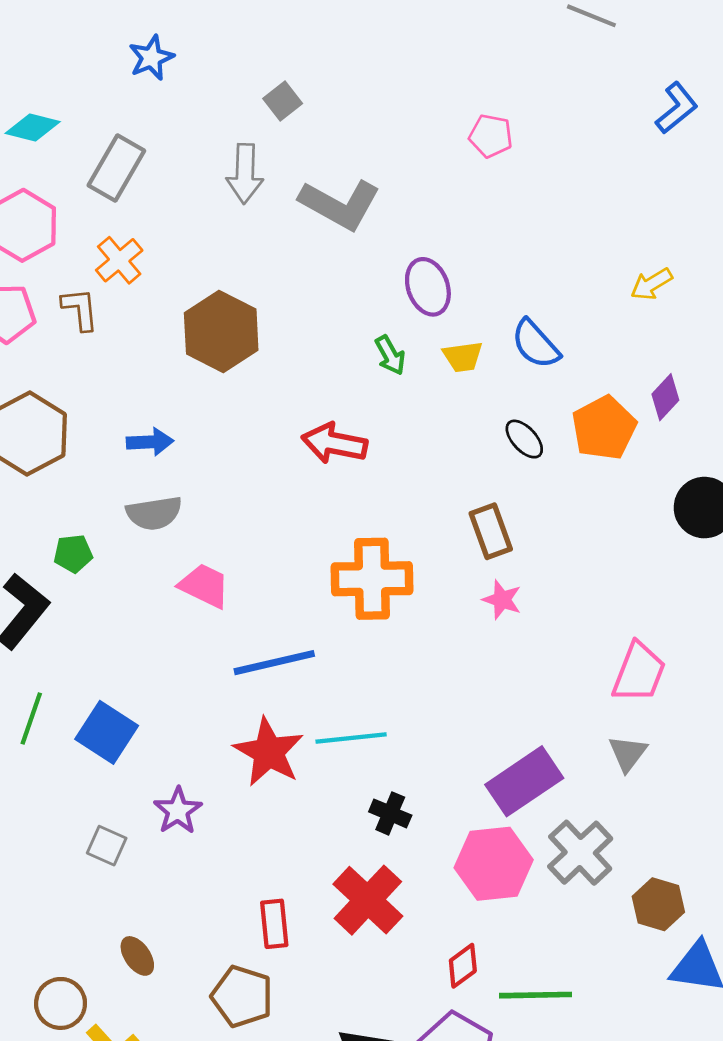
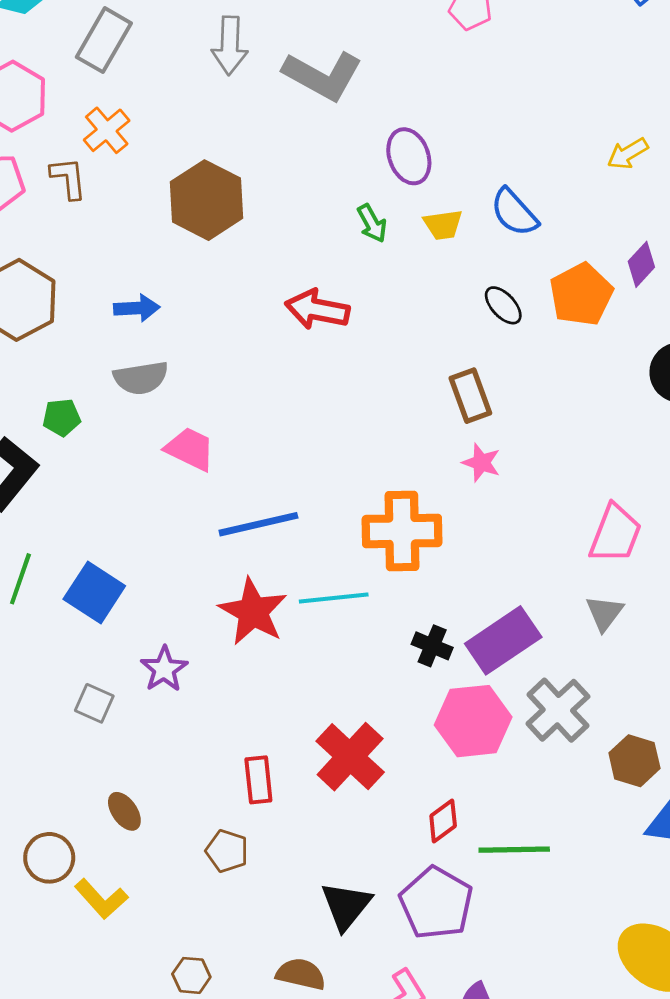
orange cross: (372, 579) -> (402, 531), moved
black cross: (390, 813) -> (432, 646), moved
brown pentagon: (242, 996) -> (227, 851), size x0.7

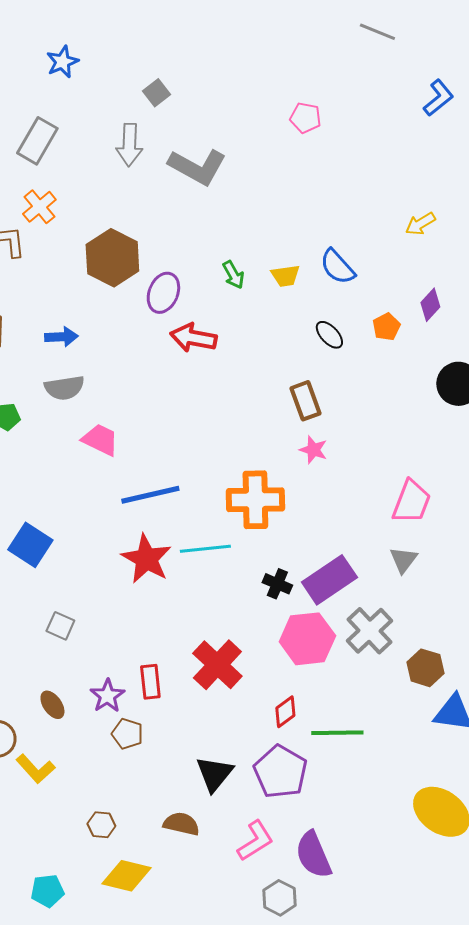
purple ellipse: (409, 156) -> (163, 293), moved, turned 42
orange pentagon: (581, 294) -> (386, 327), size x0.6
purple star: (164, 669) -> (107, 696), moved
gray square: (94, 703) -> (60, 626), moved

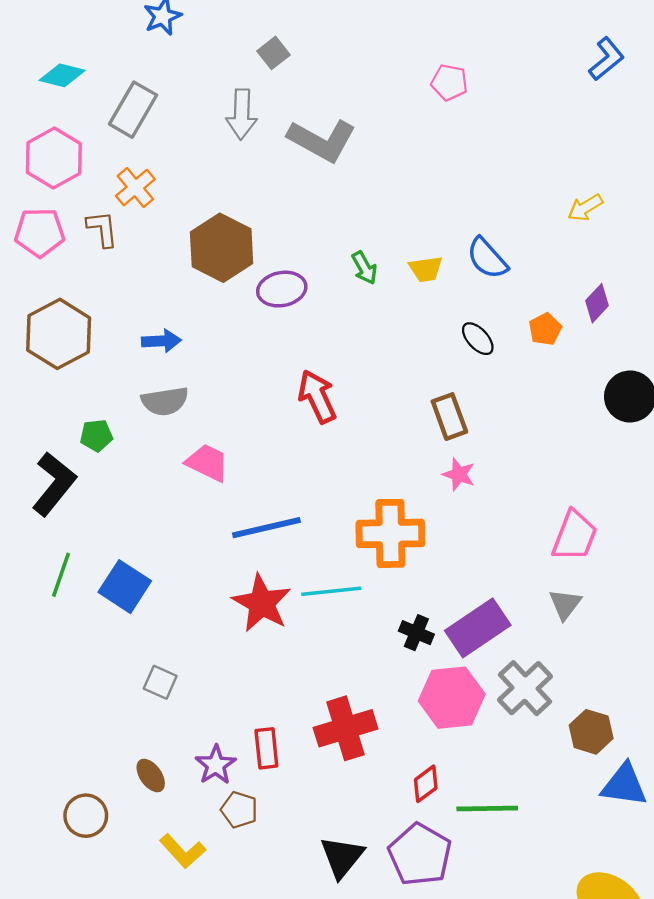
purple ellipse: (163, 293) -> (282, 289), turned 57
red arrow: (193, 338) -> (317, 396), moved, turned 54
red cross: (217, 665) -> (346, 728), turned 30
yellow L-shape: (35, 769) -> (183, 851), moved

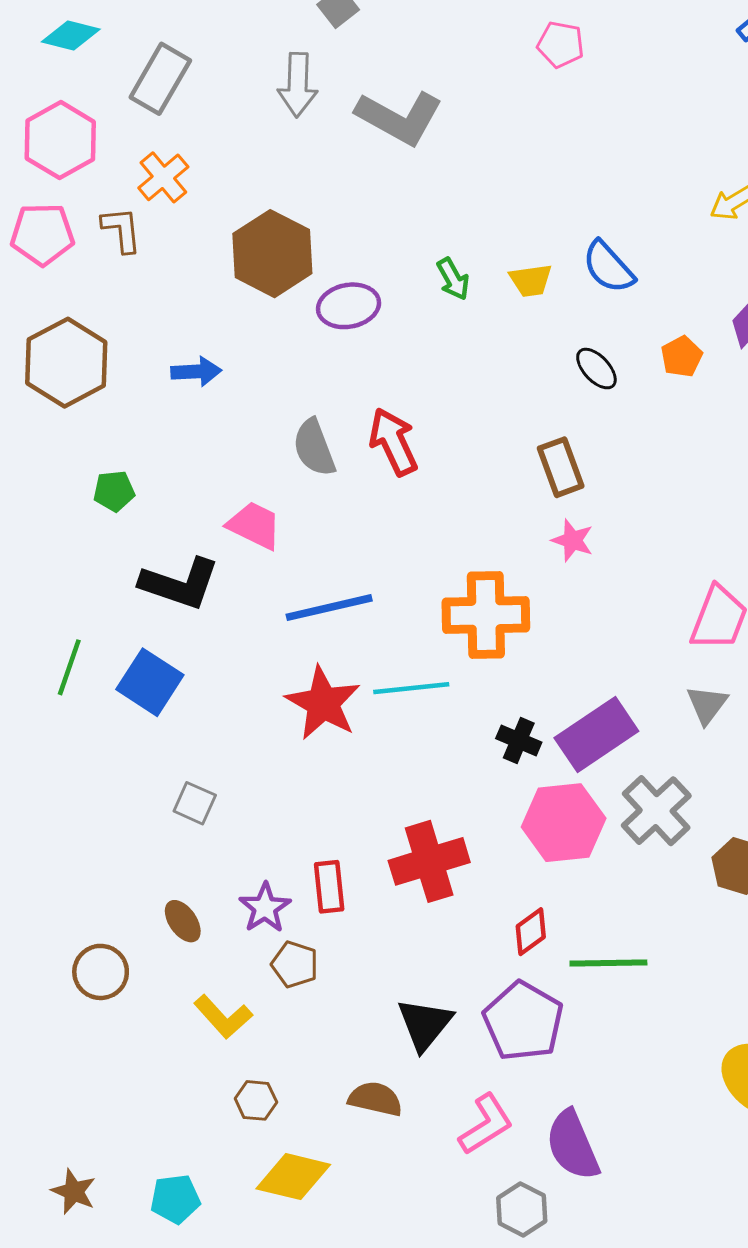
gray semicircle: (165, 401) -> (314, 448), moved, turned 78
black L-shape: (54, 484) -> (180, 584), moved, turned 70

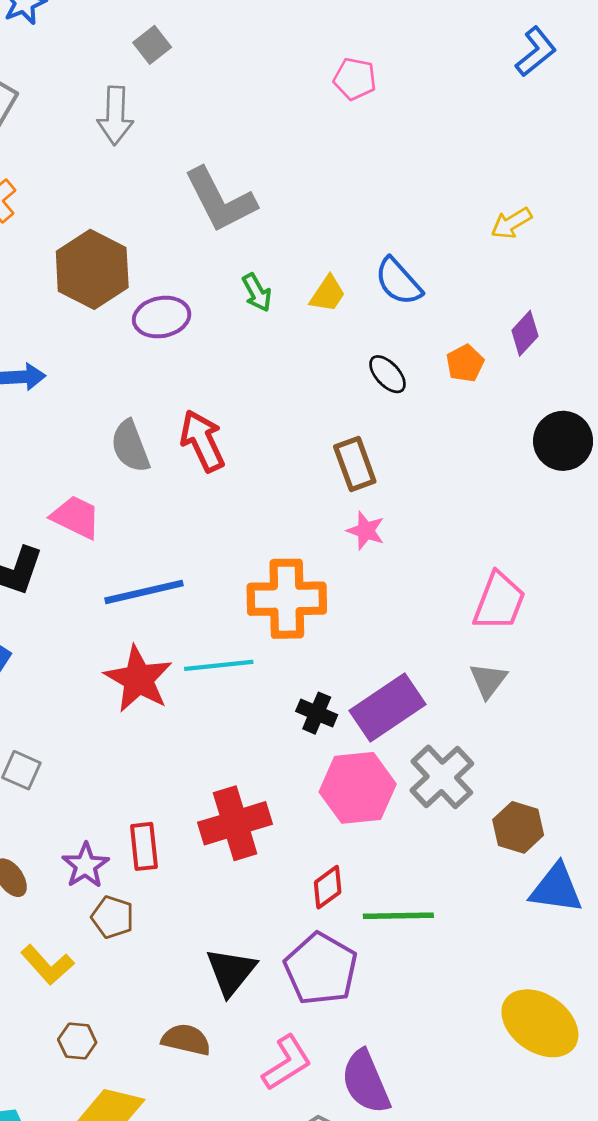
gray L-shape: (399, 118) -> (220, 200), moved, turned 34
yellow trapezoid: (531, 280) -> (328, 294), turned -48

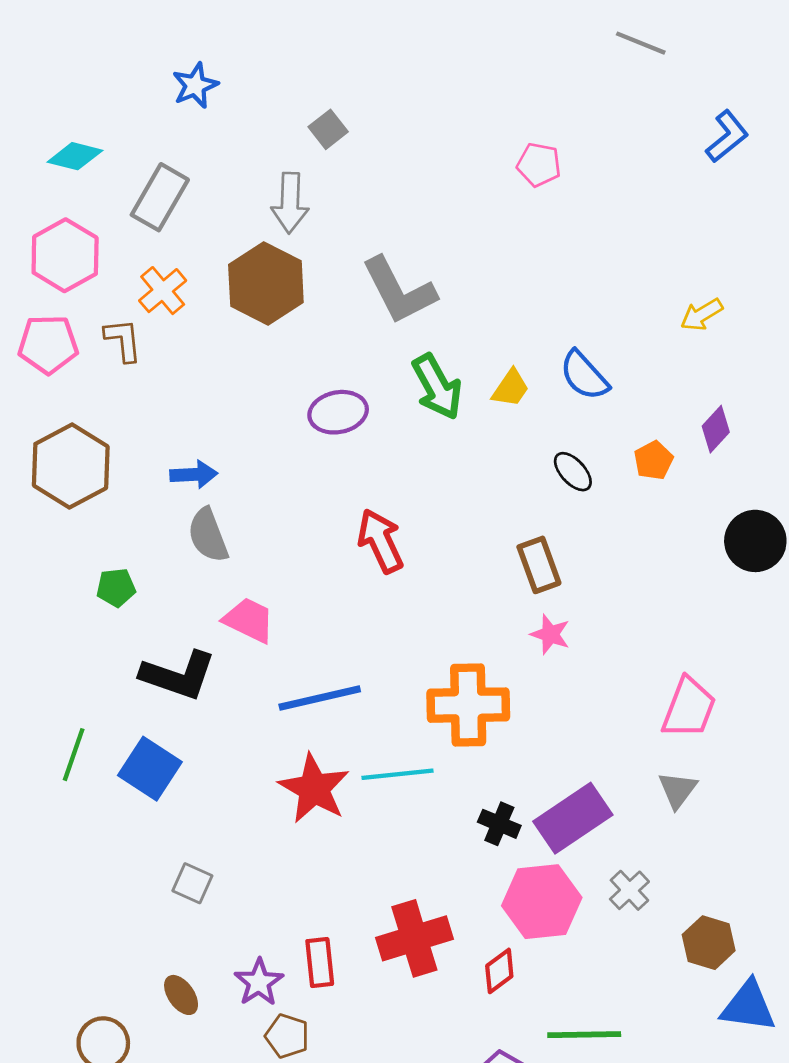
brown hexagon: (92, 269) -> (266, 283), moved
green arrow: (257, 293) -> (437, 387), size x1.6
gray semicircle: (130, 446) -> (208, 535), moved
gray cross: (442, 777) -> (629, 890), size x0.6
red diamond: (328, 887) -> (499, 971), moved

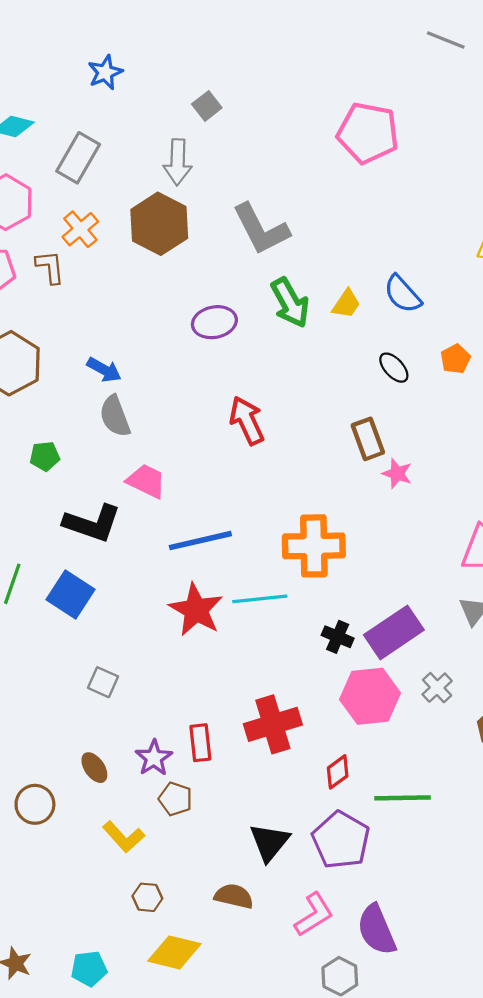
pink pentagon: (539, 165) -> (368, 133), size x1.8
blue arrow: (194, 474) -> (104, 370), turned 32
pink star: (550, 634) -> (397, 474), moved
red diamond: (499, 971) -> (338, 772), moved

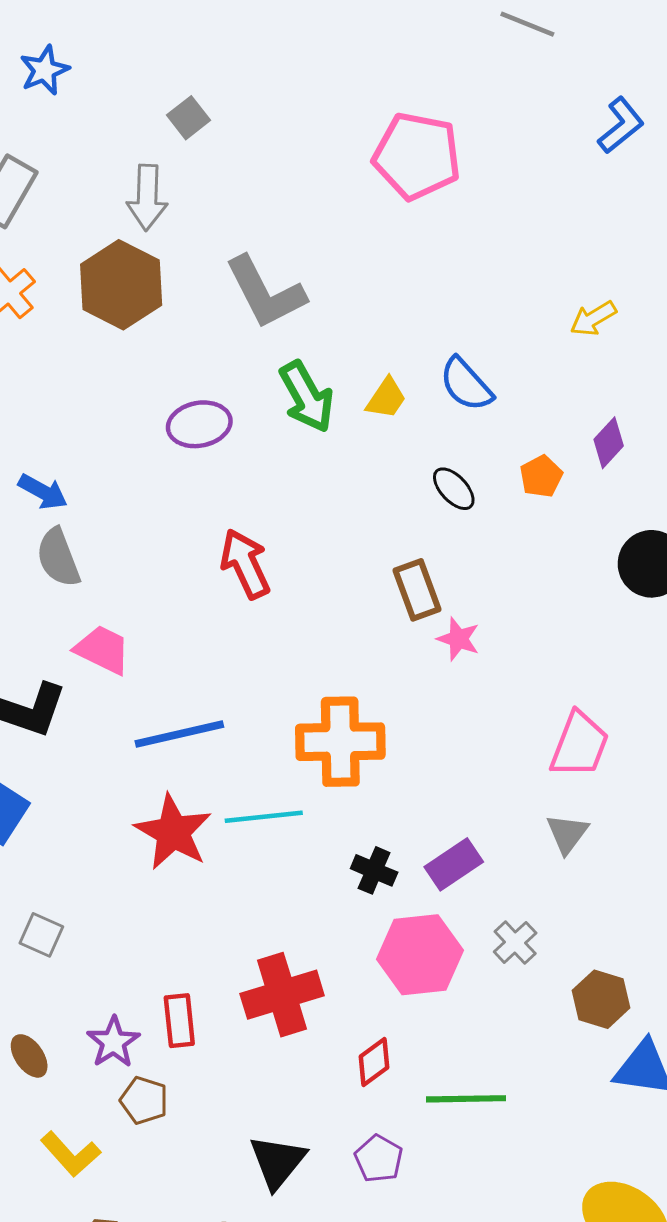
purple rectangle: (394, 632) -> (454, 864), size x0.7
purple pentagon: (341, 840) -> (379, 1159), size x0.6

